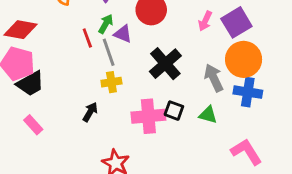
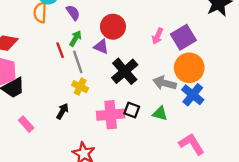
purple triangle: (123, 34) -> (101, 47), moved
gray arrow: (214, 78) -> (165, 83), turned -50
yellow cross: (111, 82) -> (80, 87), turned 35
blue cross: (248, 92) -> (193, 95), turned 30
pink rectangle: (33, 125) -> (26, 124), moved

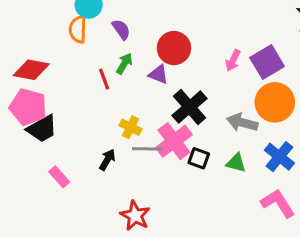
gray line: (78, 62) -> (148, 149), moved, turned -70
blue cross: (193, 95) -> (279, 157), moved
pink cross: (111, 115) -> (174, 141), moved, turned -32

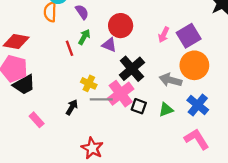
green triangle: (236, 163) -> (166, 110), turned -35

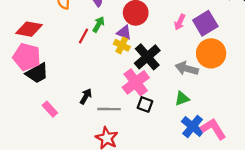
red line: (69, 48) -> (84, 36), turned 49
yellow cross: (89, 83) -> (122, 45), moved
gray line: (101, 99) -> (109, 109), moved
blue cross: (198, 105) -> (193, 126), moved
black square: (139, 106) -> (145, 104), moved

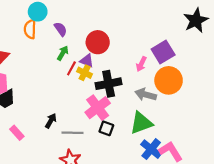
pink arrow: (180, 22) -> (141, 64), moved
red line: (84, 36) -> (71, 68), moved
black cross: (147, 57) -> (109, 84), turned 30
green triangle: (182, 99) -> (141, 123), size x1.6

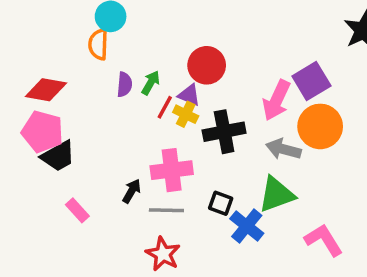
purple semicircle: (61, 29) -> (125, 85), moved, turned 40
pink arrow: (141, 64) -> (276, 100), size x1.6
pink cross: (98, 108) -> (172, 170), moved, turned 30
blue cross: (151, 149) -> (247, 226), moved

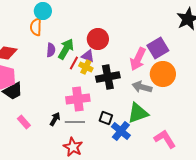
green arrow: (151, 83) -> (66, 49), size x1.5
black arrow: (132, 191) -> (55, 119), moved

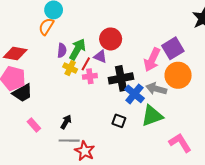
orange semicircle: (36, 27) -> (46, 27), turned 30
yellow cross: (86, 67) -> (70, 68), moved
pink cross: (78, 99) -> (90, 76), moved, size x0.6
gray line: (75, 122) -> (69, 141), moved
blue cross: (121, 131) -> (134, 94), moved

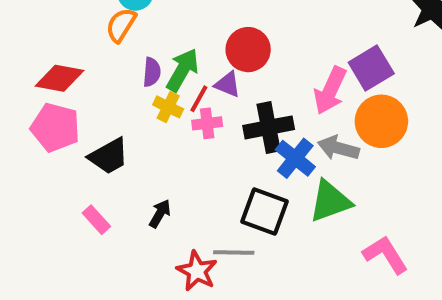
black trapezoid: (22, 93) -> (109, 156), moved
black square: (119, 121) -> (265, 212), size x1.6
gray line: (69, 141) -> (234, 253), moved

